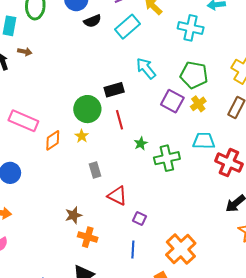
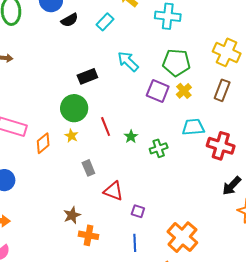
cyan rectangle: (128, 27) -> (105, 22), size x0.7
black rectangle: (114, 90) -> (87, 76), moved
red line: (119, 120) -> (106, 127), moved
green cross: (167, 158) -> (159, 148), size x0.7

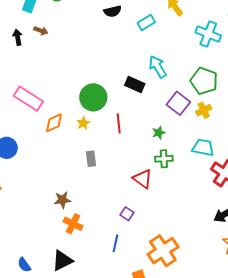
black rectangle: (87, 76) -> (135, 84), moved, turned 30
green star: (131, 137) -> (159, 133), moved
red triangle: (113, 191) -> (143, 179), moved

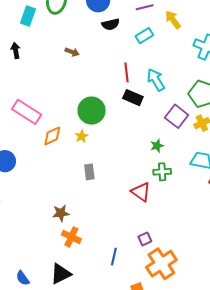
brown arrow: (41, 31) -> (72, 52), moved
red line: (119, 124) -> (127, 72), moved
purple square: (127, 214) -> (145, 239), moved, turned 32

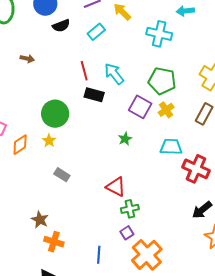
gray rectangle: (89, 172) -> (62, 175), turned -42
green cross: (162, 172) -> (130, 209), moved
brown star: (61, 213) -> (40, 220), turned -30

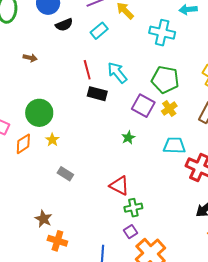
green circle: (55, 114) -> (39, 113), moved

